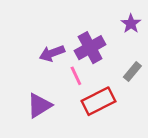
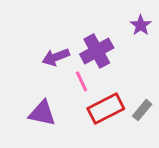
gray rectangle: (132, 72) -> (142, 110), moved
purple triangle: (39, 105) -> (42, 113), turned 44

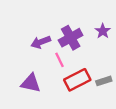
purple star: (141, 25) -> (103, 31), moved
gray rectangle: (142, 110) -> (104, 81), turned 32

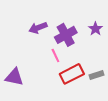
purple arrow: (41, 42) -> (38, 28), moved
purple triangle: (31, 83) -> (14, 77), moved

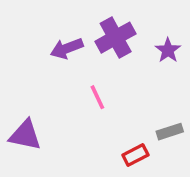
purple cross: (66, 35) -> (116, 38), moved
red rectangle: (72, 74) -> (135, 155), moved, size x0.6

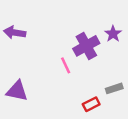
purple cross: (116, 38) -> (86, 46), moved
purple arrow: (67, 48) -> (15, 33), moved, turned 30

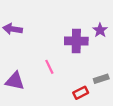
purple cross: (86, 46) -> (76, 41), turned 30
pink line: (66, 65) -> (49, 67), moved

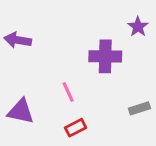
purple star: (100, 30) -> (138, 27), moved
red rectangle: (81, 93) -> (76, 128), moved

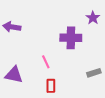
red rectangle: (76, 128) -> (51, 86), turned -64

